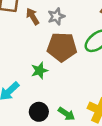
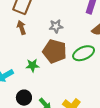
brown arrow: (33, 16) -> (21, 28), moved

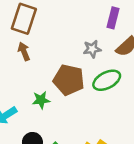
gray star: (56, 26) -> (92, 49), moved

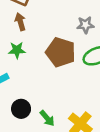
green star: (41, 100) -> (17, 50), moved

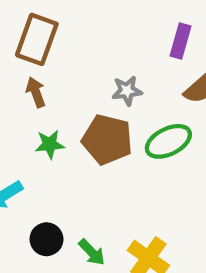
gray star: (85, 25) -> (127, 91), moved
green star: (17, 50) -> (50, 144), moved

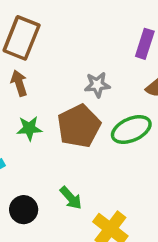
brown pentagon: (107, 140) -> (79, 126), turned 30
green arrow: (92, 252) -> (71, 198), moved

